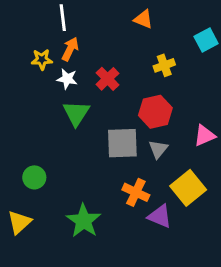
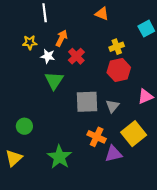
orange arrow: (70, 49) -> (62, 38), moved
red hexagon: (155, 112) -> (119, 70), moved
purple triangle: (160, 216) -> (113, 154), turned -36

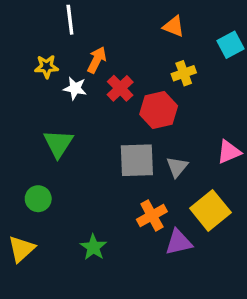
orange triangle: (102, 14) -> (174, 26), moved
red hexagon: (119, 70) -> (159, 110), moved
green triangle: (54, 81) -> (58, 143), moved
orange cross: (97, 137) -> (152, 215), turned 36
green star: (59, 157) -> (93, 247), size x0.7

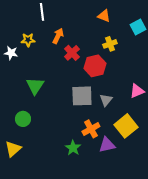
white star: (75, 88) -> (11, 53), moved
green star: (93, 247) -> (73, 148), moved

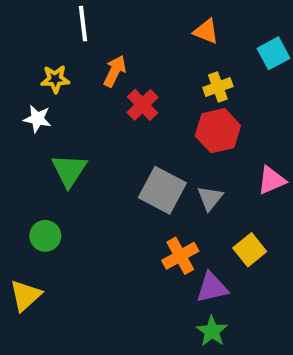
white star: (11, 53) -> (37, 119), moved
red hexagon: (95, 66) -> (218, 131), moved
gray square: (82, 96) -> (162, 190), turned 30
yellow square: (126, 126) -> (250, 250), size x0.7
green star: (73, 148) -> (212, 331), moved

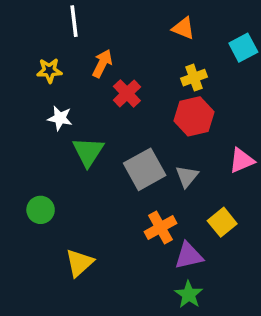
white star: (37, 119) -> (60, 118), moved
green triangle: (69, 170) -> (88, 152), moved
gray square: (162, 190) -> (145, 169), turned 33
yellow triangle: (25, 295) -> (79, 263), moved

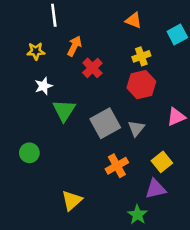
white star: (60, 118) -> (44, 86), turned -30
purple triangle: (189, 256) -> (155, 189), moved
yellow triangle: (79, 263) -> (72, 200), moved

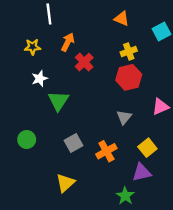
gray square: (105, 123) -> (74, 143), moved, size x0.7

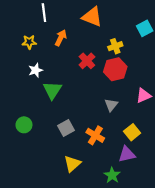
orange triangle: (122, 19) -> (92, 17), moved, size x1.5
red cross: (84, 62) -> (87, 61), moved
orange cross: (106, 151) -> (95, 135), turned -30
yellow triangle: (65, 183) -> (72, 164), moved

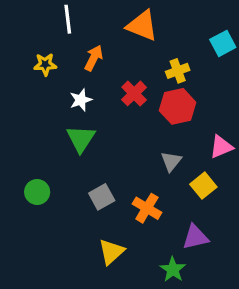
white star: (36, 70) -> (81, 100), moved
yellow square: (132, 132) -> (203, 186), moved

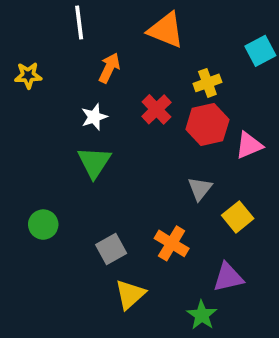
yellow star: (45, 64) -> (28, 75), moved
pink triangle: (221, 147) -> (249, 145), moved
gray square: (102, 197) -> (111, 249), moved

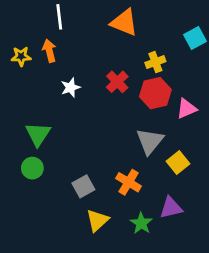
orange arrow: (109, 68) -> (49, 51), moved, turned -40
green triangle: (94, 162) -> (38, 134), moved
gray triangle: (200, 189) -> (150, 141), size x1.5
green star: (202, 315) -> (141, 223), moved

